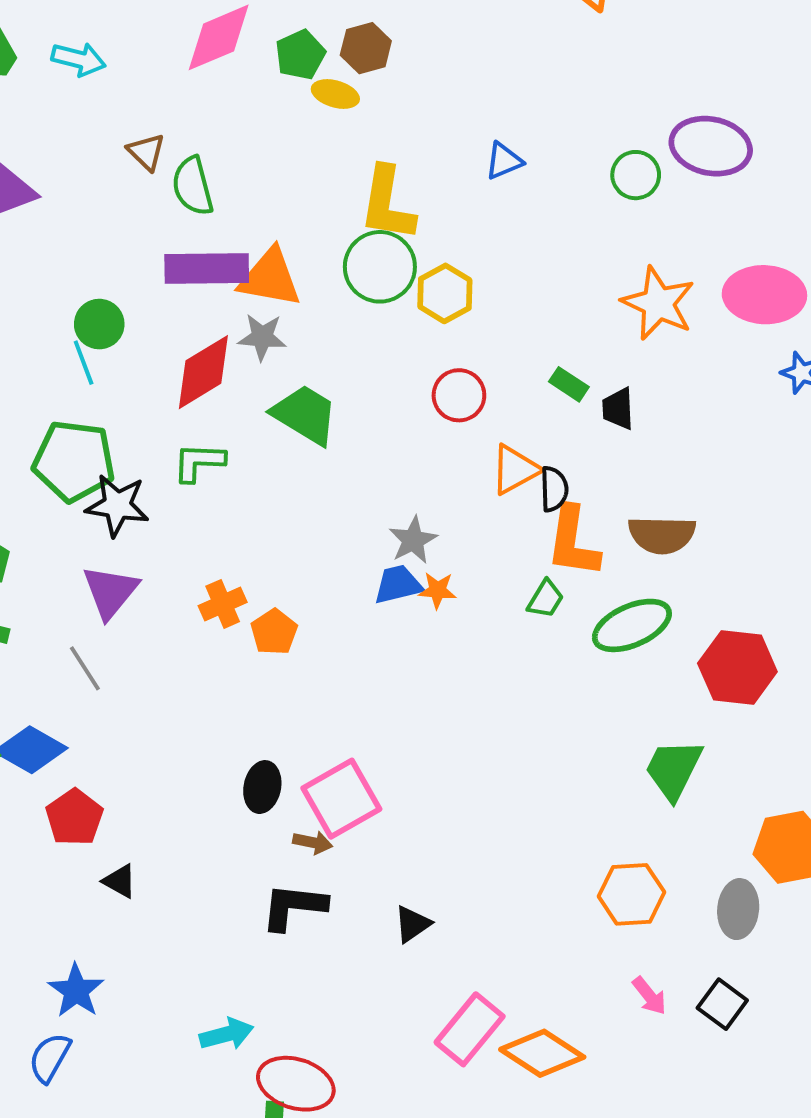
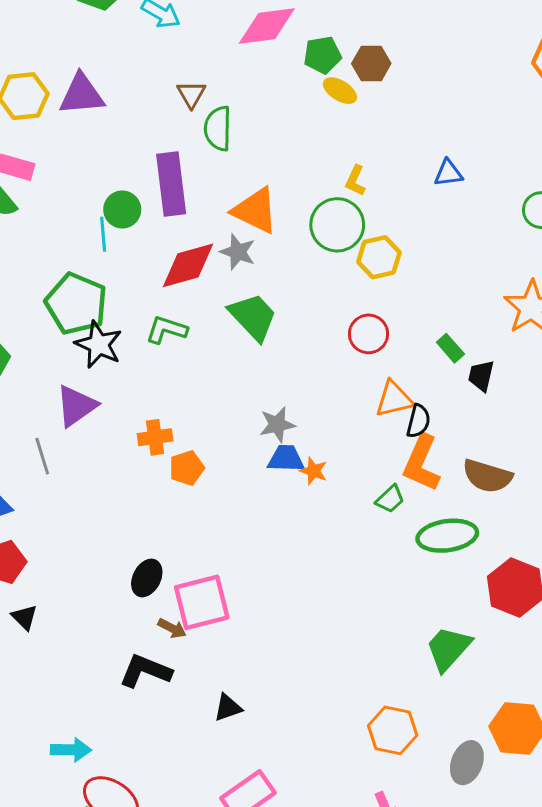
yellow L-shape: (387, 204) -> (355, 181), size x0.5
purple rectangle: (207, 269) -> (171, 184), moved, turned 68
gray star: (413, 540) -> (277, 425), moved

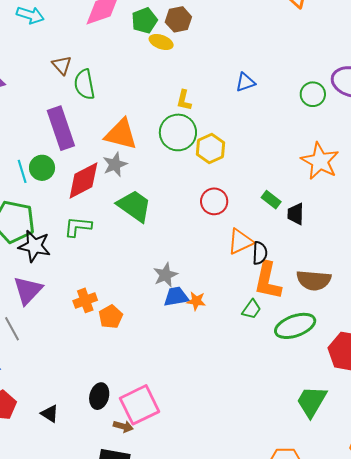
green circle: (122, 210) -> (42, 168), moved
gray star: (238, 252) -> (115, 164), turned -30
black triangle: (24, 617) -> (50, 414), moved

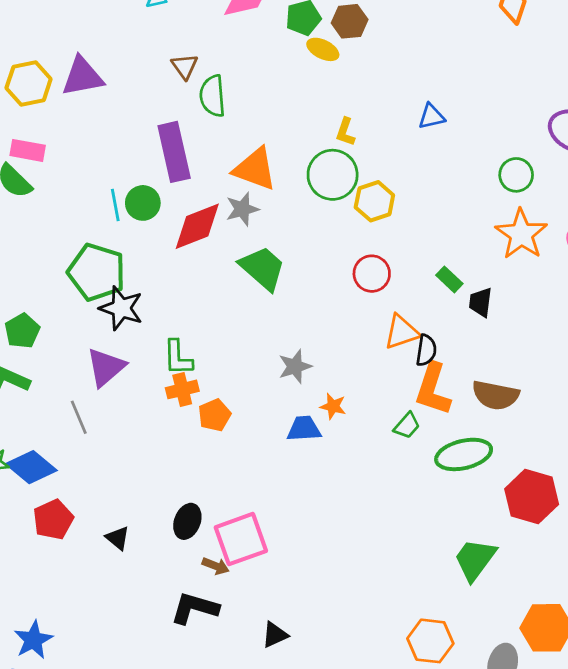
green circle: (313, 94) -> (516, 175), moved
green L-shape: (78, 227) -> (178, 358), moved, turned -104
blue trapezoid: (176, 297) -> (304, 429), moved

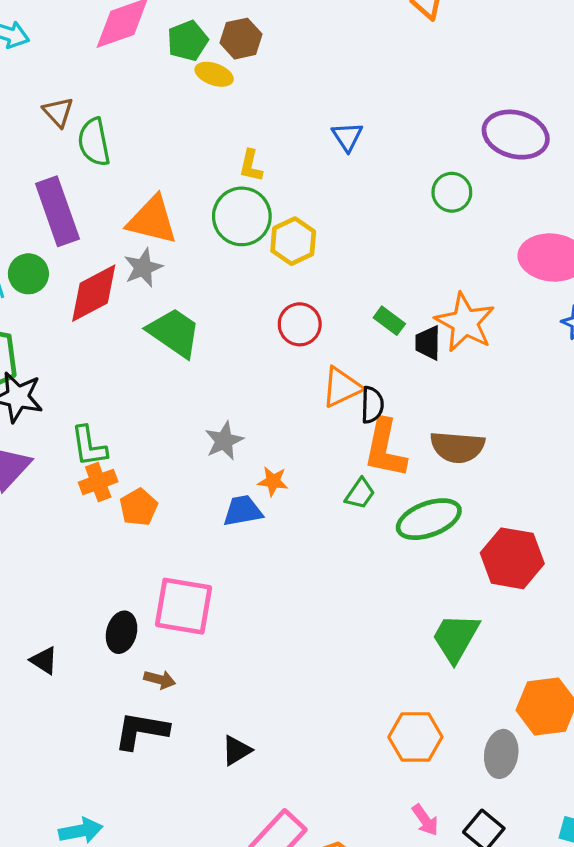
blue triangle: (431, 116) -> (347, 137), turned -44
orange star: (521, 234) -> (465, 322), moved
pink square: (241, 539) -> (183, 606), moved, turned 36

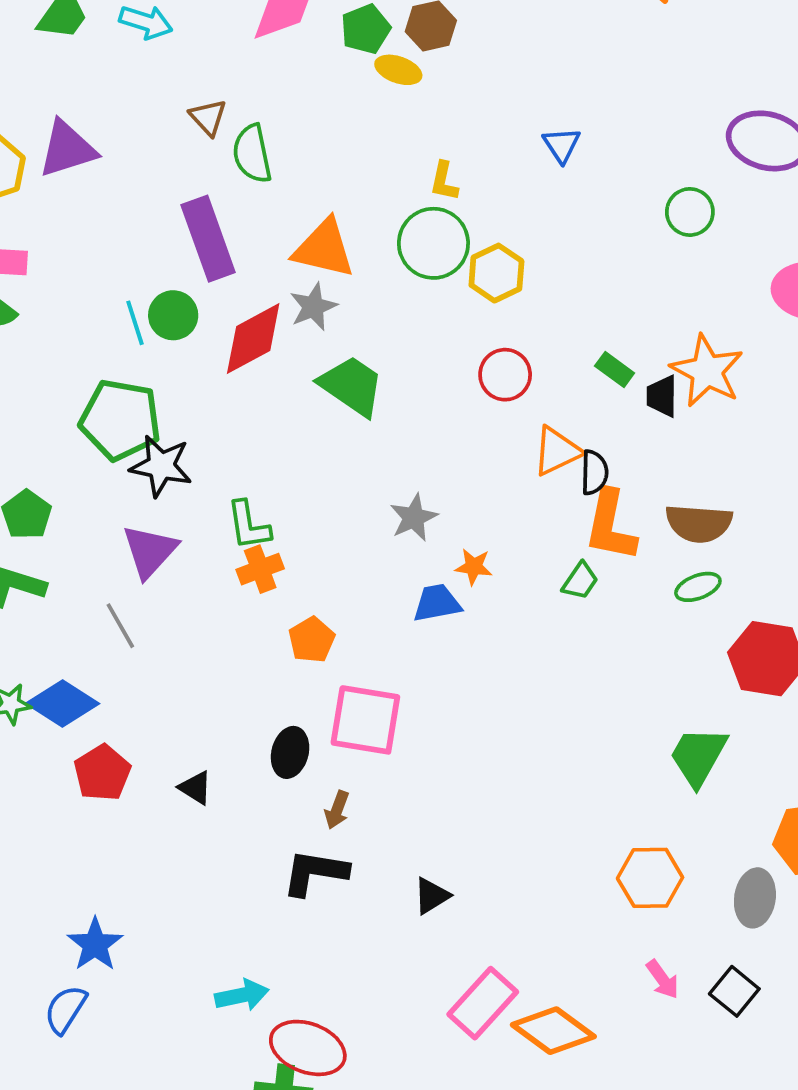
orange pentagon: (139, 507) -> (312, 640), moved
green ellipse: (429, 519) -> (698, 587), moved, size x0.6
brown arrow: (160, 680) -> (337, 810), turned 96

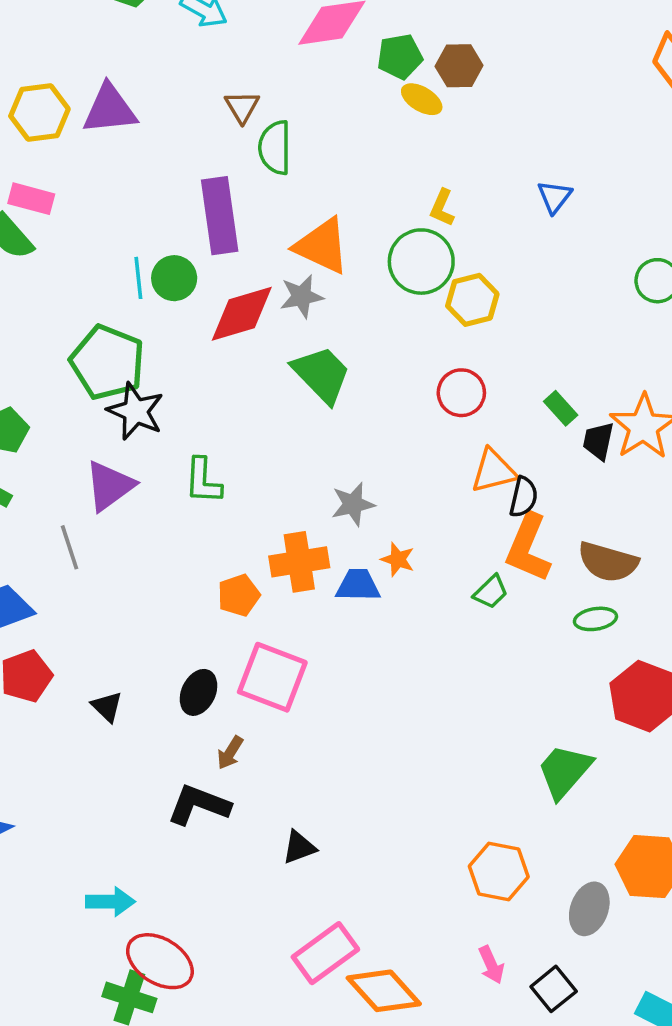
orange cross: (260, 569) -> (299, 562), moved, size x1.4

